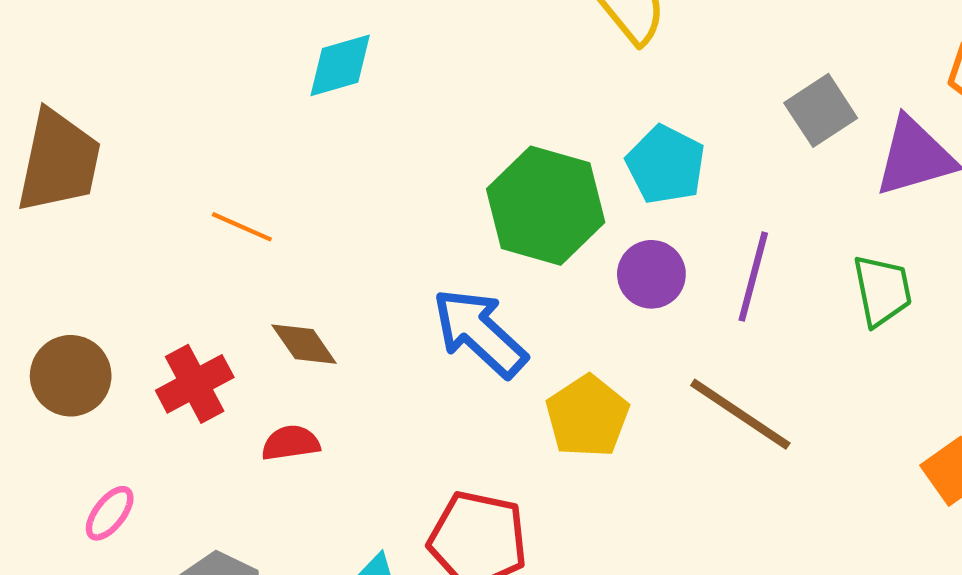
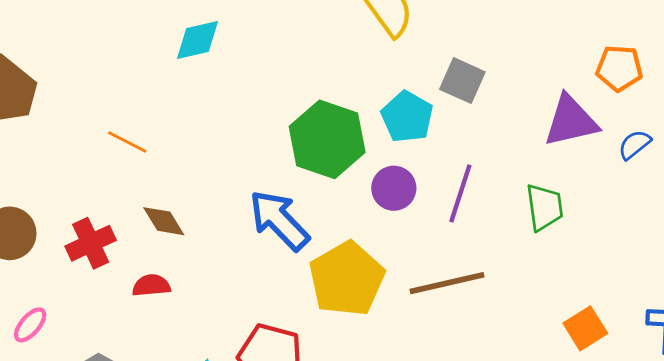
gray square: (821, 110) -> (462, 81), moved, turned -36
brown line: (740, 414) -> (447, 283), turned -50
yellow pentagon: (587, 416) -> (347, 279), size x1.4

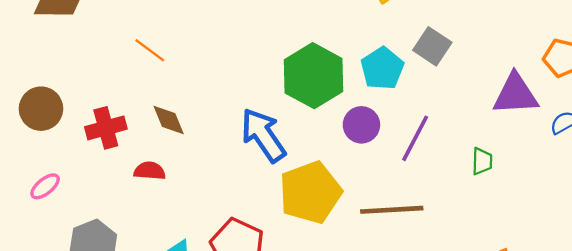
green trapezoid: (544, 207) -> (482, 161), size x0.7

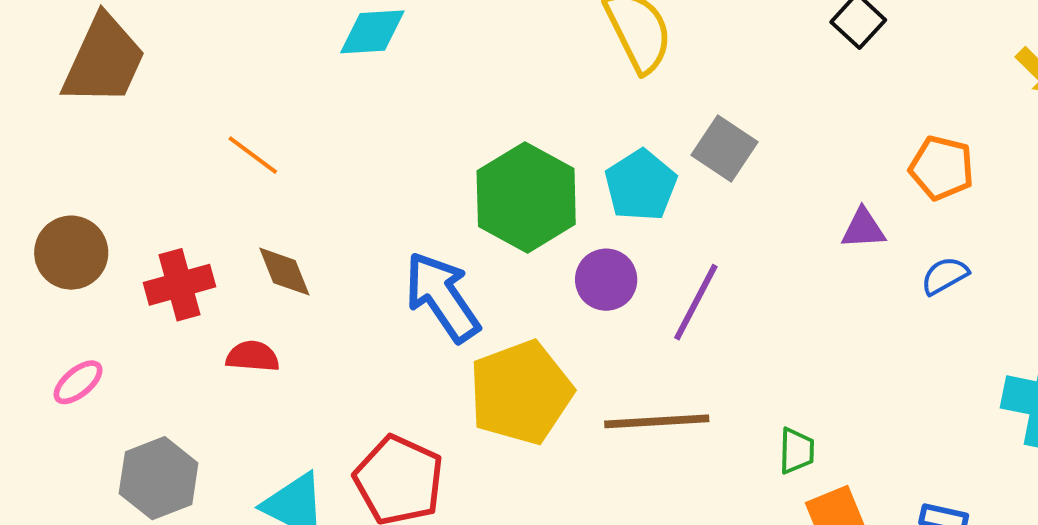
purple triangle: (515, 94) -> (863, 229), size x0.6
green trapezoid: (482, 161) -> (797, 451), moved

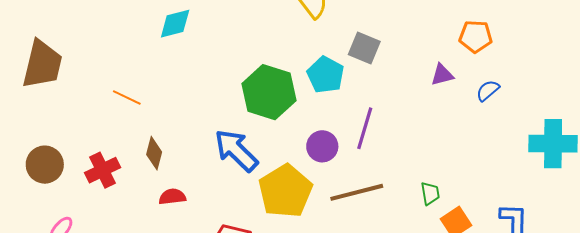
brown diamond: (284, 272) -> (154, 153), turned 48
purple circle: (606, 280) -> (322, 146), moved
red semicircle: (253, 356) -> (172, 197), moved

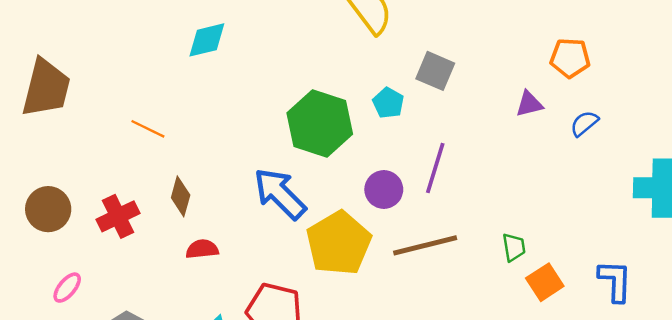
cyan pentagon: (326, 75) -> (388, 103), size x0.7

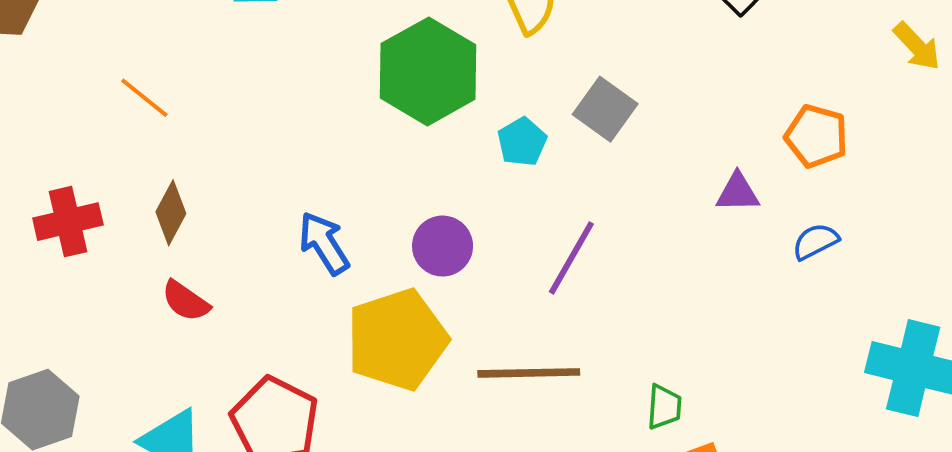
green hexagon: (320, 123) -> (428, 71), moved
purple circle: (384, 189) -> (443, 246), moved
blue arrow: (280, 194) -> (324, 243), size x0.7
red semicircle: (202, 249) -> (186, 301), turned -152

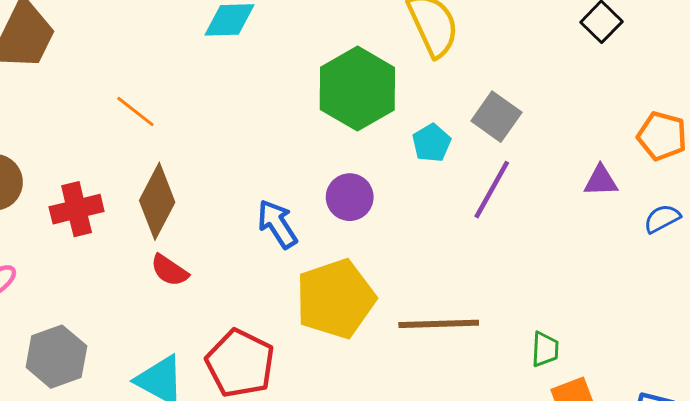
brown diamond: (171, 213) -> (157, 201), size x1.5
purple circle: (443, 246) -> (350, 197), moved
purple line: (571, 258) -> (492, 190), moved

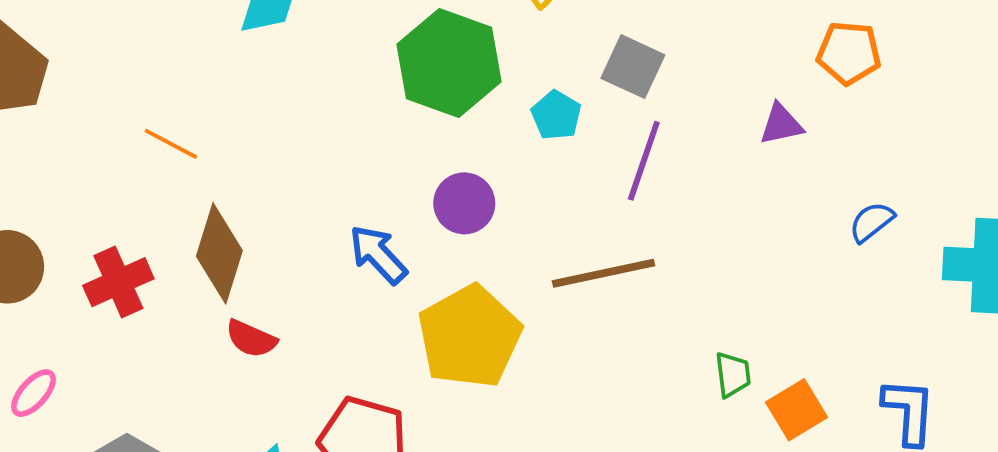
blue semicircle: (662, 219) -> (872, 222), moved
brown line: (439, 324) -> (603, 273), moved
green trapezoid: (545, 349) -> (733, 375), moved

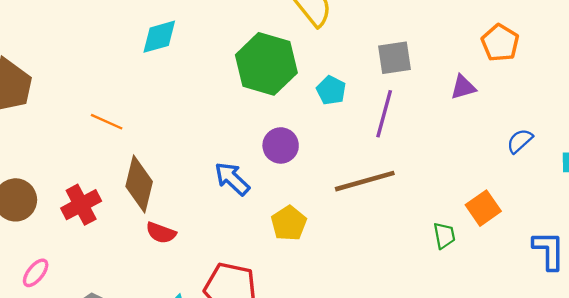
orange pentagon: (849, 53) -> (500, 43), turned 30
gray square: (633, 67) -> (395, 58), moved, turned -30
yellow pentagon: (470, 337) -> (289, 223), size x0.6
orange square: (797, 410) -> (483, 208), moved

